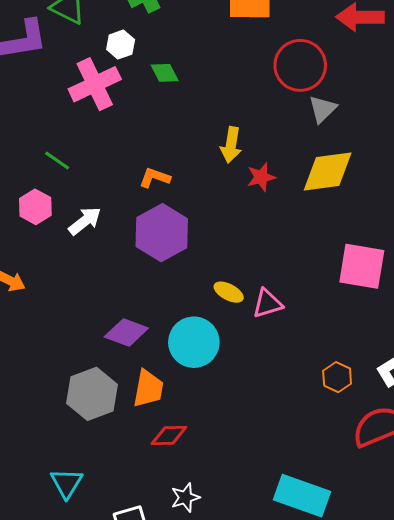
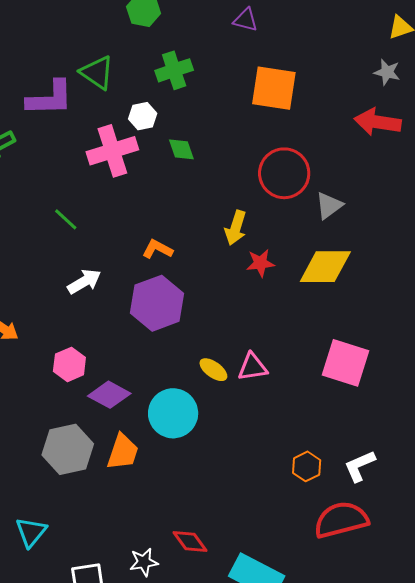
red circle: (300, 65) -> (284, 173), moved
pink hexagon: (35, 207) -> (69, 364), moved
pink triangle: (267, 304) -> (252, 367), moved
red diamond: (169, 435) -> (190, 541), moved, turned 48

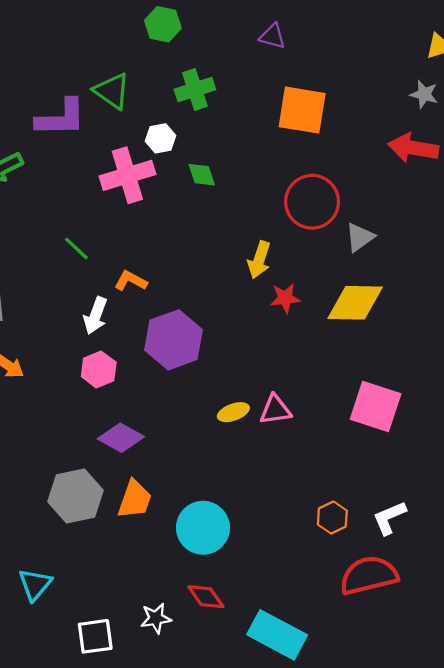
orange L-shape: (157, 249) -> (131, 281), moved
white arrow: (84, 282) -> (95, 316), turned 140
pink hexagon: (69, 364) -> (99, 369), moved
yellow ellipse: (213, 370) -> (233, 412), turned -56
cyan circle: (173, 413) -> (203, 528), moved

